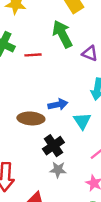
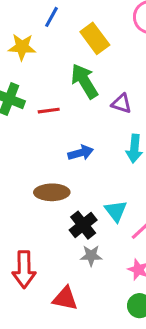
blue arrow: (58, 105) -> (81, 153), moved
cyan triangle: (82, 121) -> (116, 211), moved

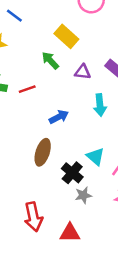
blue line: (51, 17) -> (14, 16), turned -70
yellow rectangle: (95, 38) -> (66, 36), moved
green arrow: (84, 81) -> (50, 60), size x0.7
brown ellipse: (52, 192) -> (43, 152), turned -60

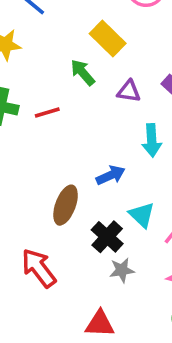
blue arrow: (59, 117) -> (111, 175), moved
red arrow: (33, 217) -> (39, 268), moved, turned 152

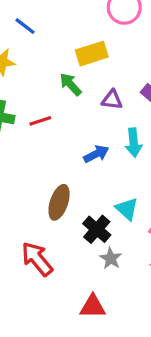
yellow rectangle: (108, 38) -> (92, 54), turned -60
blue arrow: (111, 175) -> (96, 154), moved
gray star: (122, 270) -> (111, 258), turned -30

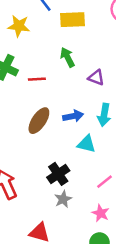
yellow rectangle: (92, 54) -> (73, 20), moved
brown ellipse: (59, 202) -> (39, 121), moved
cyan triangle: (127, 209) -> (86, 144), moved, turned -42

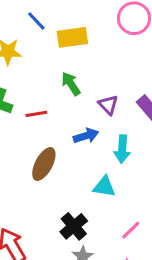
purple triangle: (96, 78) -> (108, 105), turned 30
blue arrow: (73, 116) -> (86, 136), moved

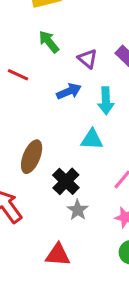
red line: (36, 114) -> (18, 75), turned 40
brown ellipse: (44, 164) -> (32, 157), moved

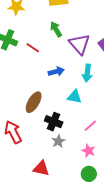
purple triangle: (88, 59) -> (79, 44), size x1.6
blue arrow: (69, 91) -> (56, 72), moved
black cross: (66, 181) -> (54, 122), turned -30

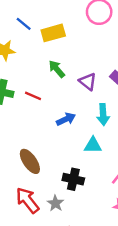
purple triangle: (79, 44) -> (88, 82), size x0.7
brown ellipse: (34, 102) -> (30, 161), moved, turned -55
gray star: (58, 141) -> (55, 203), moved

